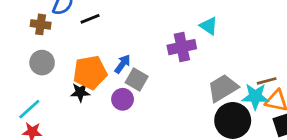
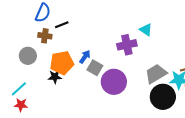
brown cross: (41, 24) -> (45, 36), moved
purple circle: (123, 99) -> (114, 82), moved, size x1.6

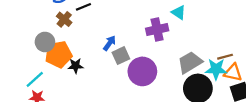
brown cross: (45, 36) -> (64, 19), turned 32
orange pentagon: (62, 63) -> (59, 54), moved
gray square: (95, 68) -> (121, 56), turned 35

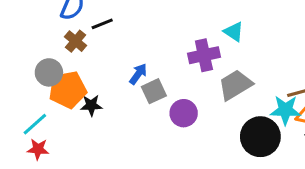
gray trapezoid: (190, 62) -> (235, 85), moved
purple circle: (142, 71) -> (184, 113), size x0.7

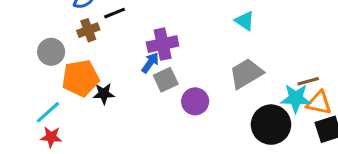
brown cross: (76, 41) -> (88, 30), turned 30
purple cross: (204, 55) -> (163, 44), moved
gray circle: (49, 72) -> (51, 52), moved

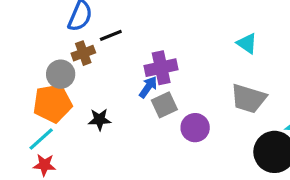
gray circle: (51, 52) -> (61, 74), moved
gray trapezoid: (246, 74) -> (249, 98), turned -132
orange pentagon: (81, 78) -> (53, 103), moved

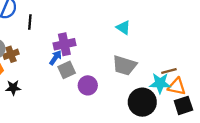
black line: (111, 35) -> (30, 22), turned -64
brown cross: (83, 53) -> (11, 54), moved
black star: (100, 120) -> (13, 88), moved

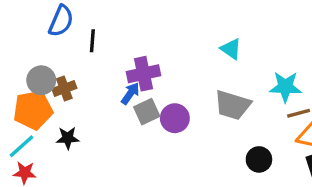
cyan star: (160, 83) -> (285, 87), moved
purple circle: (88, 85) -> (175, 118), moved
black circle: (142, 102) -> (259, 159), size x0.6

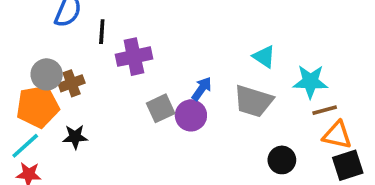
cyan triangle: (231, 49) -> (264, 57), moved
purple cross: (143, 74) -> (134, 57), moved
blue arrow: (130, 93) -> (202, 89), moved

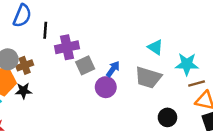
gray square: (161, 108) -> (85, 65), moved
black star: (75, 137) -> (23, 91), moved

